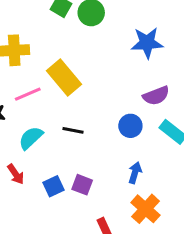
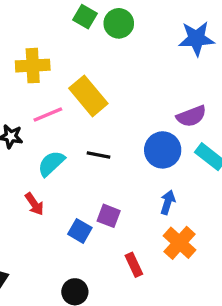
blue star: (147, 43) -> (196, 39), moved
blue circle: (130, 126) -> (163, 150), size x1.4
blue square: (53, 186) -> (80, 231), moved, turned -35

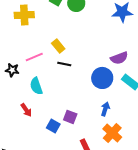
yellow cross: (33, 66) -> (24, 15), moved
yellow rectangle: (88, 96) -> (58, 46), size x0.6
black line: (99, 155) -> (64, 64), moved
cyan semicircle: (51, 163) -> (36, 86), turned -66

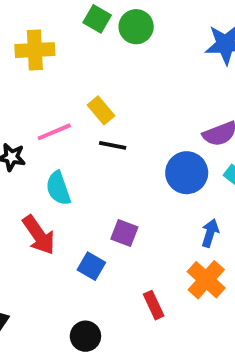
blue arrow: (105, 109) -> (210, 233), moved
red arrow: (26, 110) -> (39, 235), size x1.5
purple square: (70, 117) -> (124, 233), moved

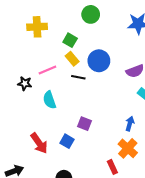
green square: (97, 19) -> (70, 40), moved
blue circle: (187, 173) -> (99, 61), moved
red arrow: (39, 235) -> (39, 143), moved
red rectangle: (154, 305) -> (112, 167), moved

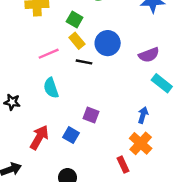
black star: (25, 83) -> (12, 102), moved
red arrow: (39, 143) -> (39, 137), turned -115

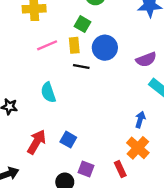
green square: (75, 20) -> (82, 24), moved
yellow rectangle: (77, 41) -> (74, 45), turned 35
pink line: (49, 54) -> (47, 45), moved
purple square: (91, 115) -> (86, 169), moved

